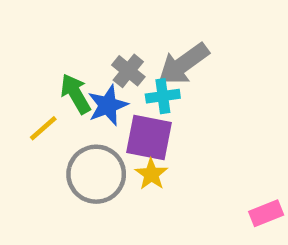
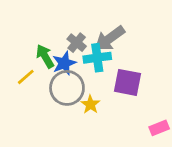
cyan cross: (163, 96) -> (97, 58), size x1.4
purple square: (149, 137) -> (128, 82), moved
gray circle: (96, 174) -> (67, 88), moved

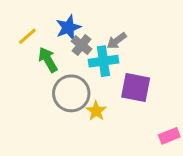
gray arrow: (110, 38) -> (117, 41), size x0.6
blue star: (64, 63) -> (68, 28), moved
yellow line: (26, 77) -> (27, 36), moved

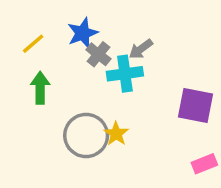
green arrow: (48, 60) -> (40, 88), moved, turned 30
purple square: (136, 88) -> (196, 105), moved
gray circle: (71, 93) -> (86, 135), moved

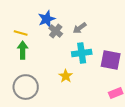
yellow line: (33, 44) -> (21, 33), moved, turned 56
cyan cross: (125, 74) -> (82, 53), moved
gray circle: (86, 135) -> (26, 87), moved

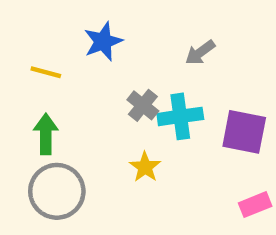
gray arrow: (80, 28) -> (200, 52), moved
gray cross: (56, 31) -> (143, 105), moved
green arrow: (23, 50) -> (46, 134), moved

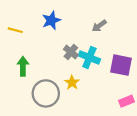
yellow line: (46, 72) -> (15, 30), moved
cyan cross: (180, 116) -> (89, 57), turned 30
gray circle: (57, 191) -> (46, 93), moved

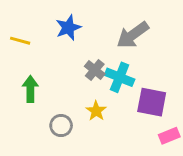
gray arrow: (99, 26) -> (133, 35), size x1.6
purple square: (121, 65) -> (152, 102), moved
gray circle: (46, 93) -> (61, 126), size x0.6

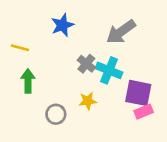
yellow line: (20, 41) -> (20, 48), moved
yellow star: (96, 111) -> (88, 101), turned 30
pink rectangle: (169, 136) -> (144, 112), moved

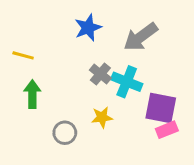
blue star: (62, 25) -> (88, 28), moved

